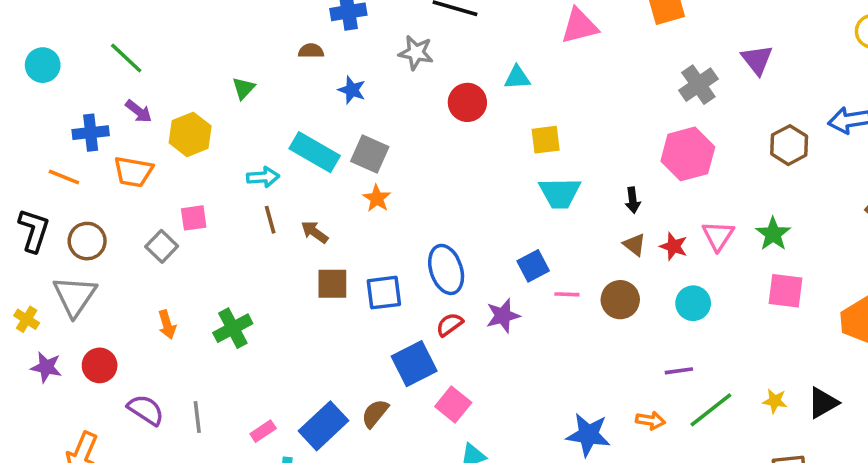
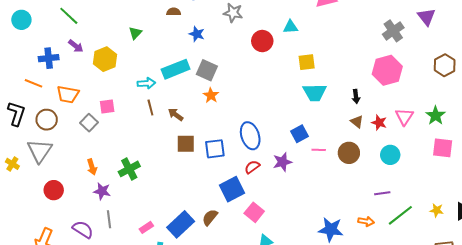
cyan rectangle: (315, 152) -> (176, 69), turned -52
orange trapezoid: (133, 172) -> (68, 94), moved
purple star: (46, 367) -> (102, 191), moved
purple semicircle: (146, 410) -> (83, 229), moved

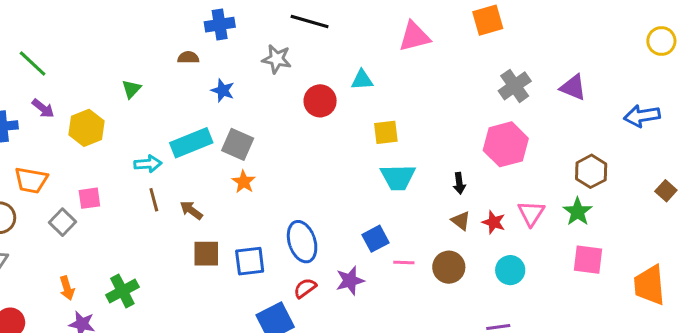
purple triangle: (426, 17) -> (573, 87), moved, turned -30
brown hexagon: (445, 65) -> (591, 171), moved

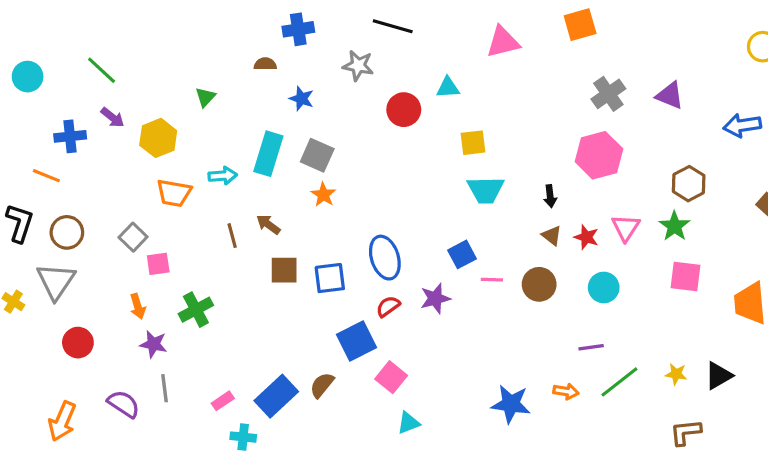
cyan rectangle: (191, 143) -> (268, 154), turned -51
orange trapezoid: (31, 180) -> (174, 193), moved
pink square: (89, 198) -> (158, 264), moved
brown line: (154, 200) -> (232, 236), moved

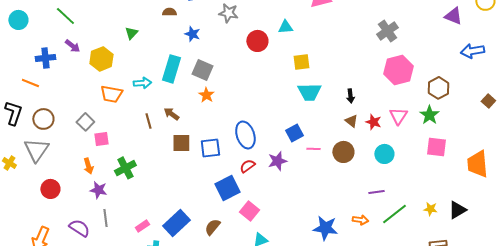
purple triangle: (670, 95) -> (453, 16), moved
pink hexagon: (599, 155) -> (398, 70), moved
brown semicircle: (322, 385) -> (212, 227), moved

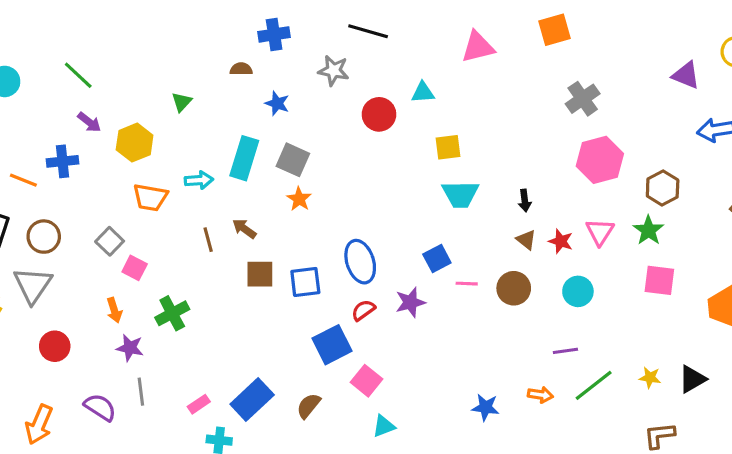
blue cross: (45, 58) -> (63, 161), moved
pink square: (101, 139) -> (135, 268), turned 35
blue star: (325, 228) -> (486, 407), size x0.7

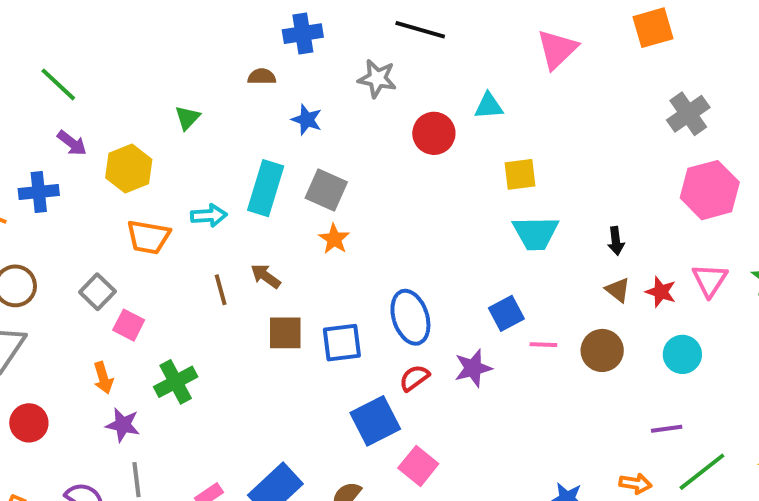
pink triangle: (478, 47) -> (557, 49), turned -30

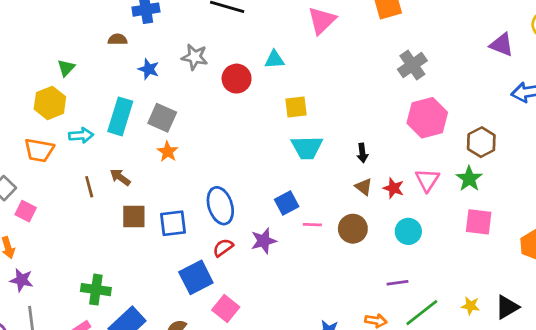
gray star: (377, 79) -> (195, 57), moved
yellow hexagon: (129, 169) -> (50, 103), moved
green cross: (176, 382) -> (96, 290), moved, turned 36

